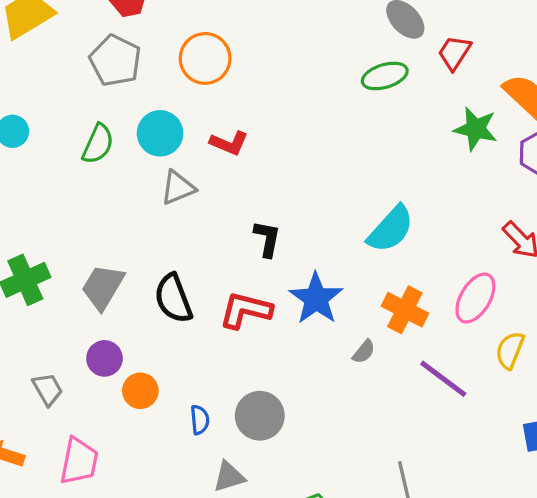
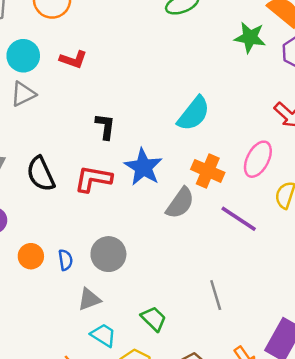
gray triangle: (178, 188) -> (23, 94), moved
gray semicircle: (364, 352) -> (180, 203), size x1.8
orange circle: (140, 391) -> (31, 256), moved

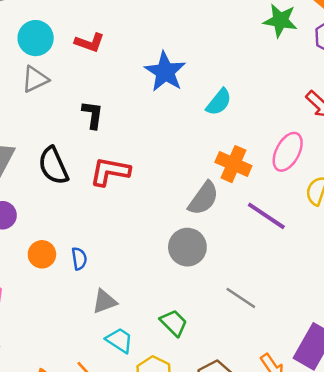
cyan semicircle: (194, 114) -> (219, 102), size x0.7
black L-shape: (105, 126) -> (93, 115), moved
blue star: (143, 167) -> (165, 72), moved
gray circle: (108, 254) -> (187, 247), moved
gray line: (216, 295) -> (241, 298), turned -40

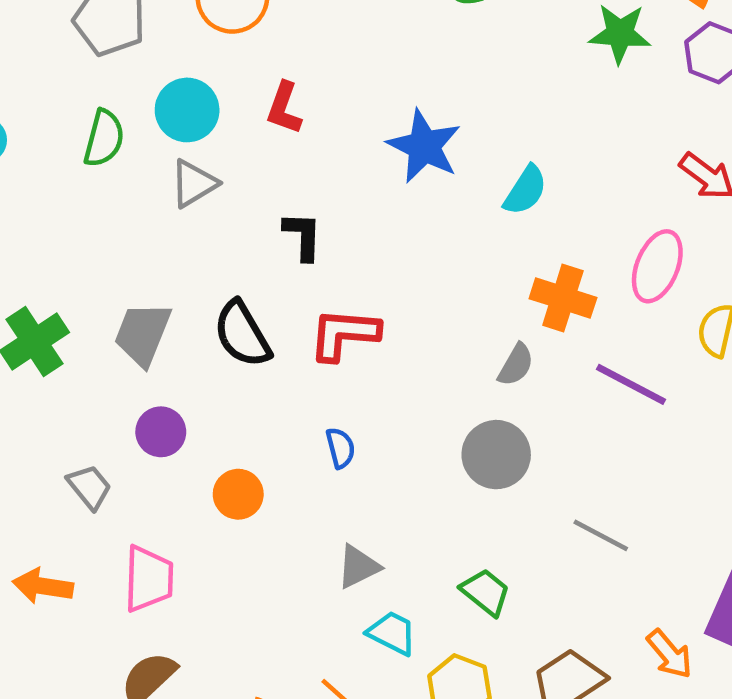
red L-shape: (90, 43) -> (284, 108), turned 96
gray semicircle: (203, 198) -> (516, 365), size x0.7
blue semicircle: (79, 259) -> (340, 448), moved

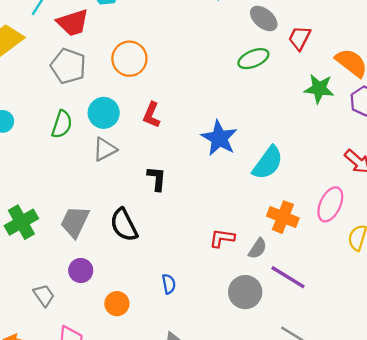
cyan semicircle: (525, 190) -> (268, 163), size x1.4
red L-shape: (344, 334) -> (222, 238), moved, size x0.7
purple line: (631, 384) -> (288, 277), moved

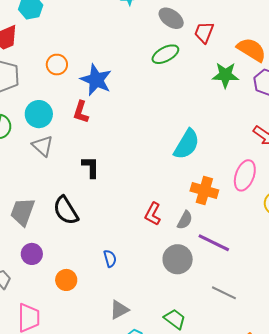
orange circle: (129, 59) -> (57, 65), size x0.7
blue star: (219, 138) -> (96, 80), moved
gray triangle: (105, 149) -> (43, 146), turned -45
red L-shape: (222, 238) -> (153, 214), turned -65

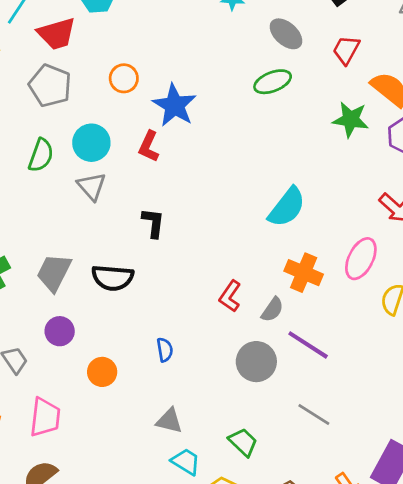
red trapezoid: (204, 32) -> (346, 50), moved
black semicircle: (66, 211) -> (113, 278), turned -60
gray triangle: (119, 310) -> (169, 421), turned 35

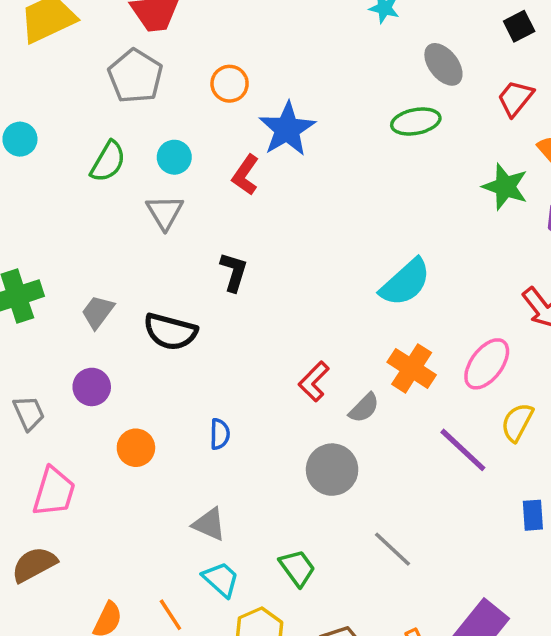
cyan circle: (91, 143) -> (174, 157), size x0.7
gray trapezoid: (54, 273) -> (98, 312), size x0.7
purple line: (308, 345) -> (463, 450), moved

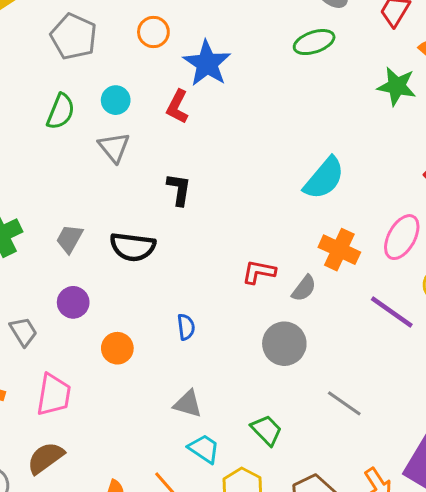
red L-shape: (314, 381) -> (259, 272), turned 64

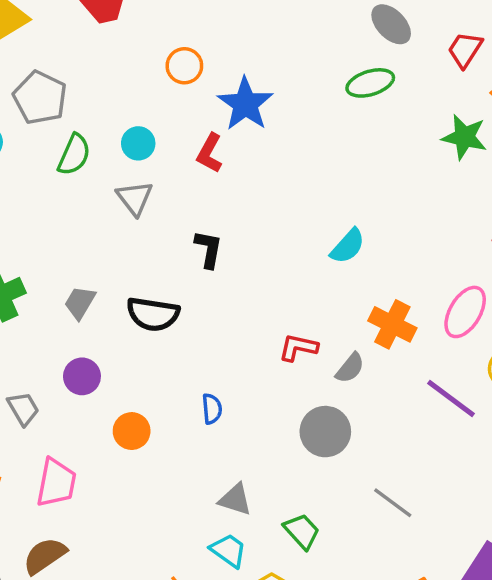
gray pentagon: (74, 37) -> (40, 98), moved
cyan semicircle: (324, 178) -> (348, 246), moved, size x0.7
gray triangle: (188, 404) -> (235, 499), moved

